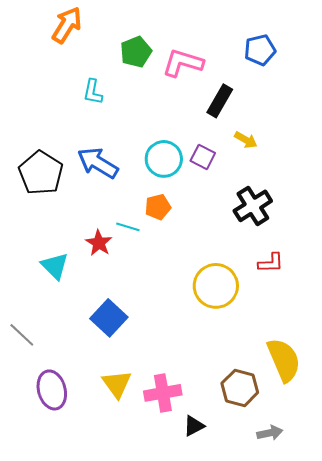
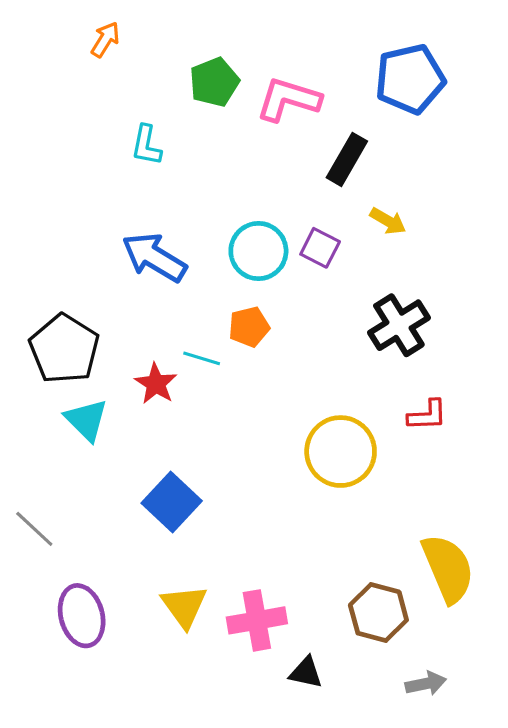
orange arrow: (67, 25) -> (105, 39), size x0.6
blue pentagon: (260, 50) -> (410, 79), size x1.4
black pentagon: (41, 173) -> (64, 349), moved
black triangle: (194, 426) -> (306, 673), turned 40

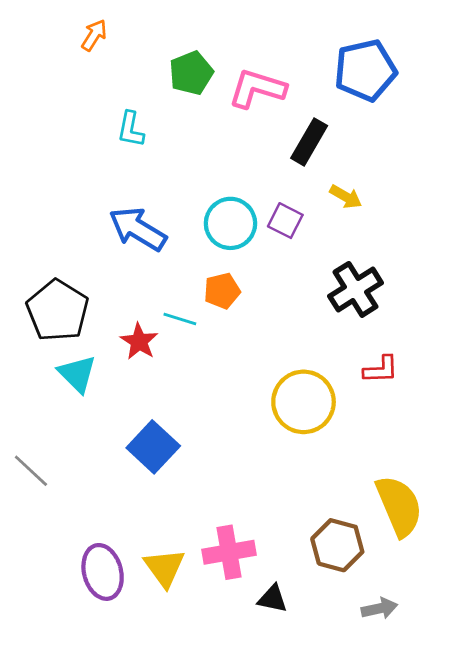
yellow triangle: (184, 606) -> (164, 568), moved
purple ellipse: (82, 616) -> (103, 572), moved

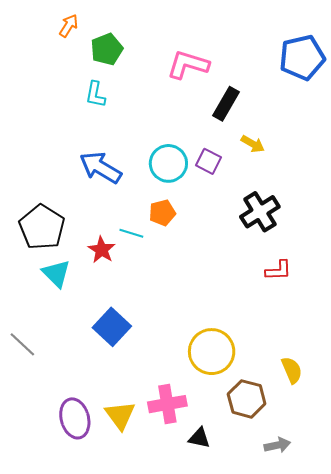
blue pentagon: (365, 70) -> (302, 57), moved
green pentagon: (191, 73) -> (107, 49), moved
yellow circle: (304, 402) -> (212, 352), moved
yellow semicircle: (399, 506) -> (292, 370), size x0.6

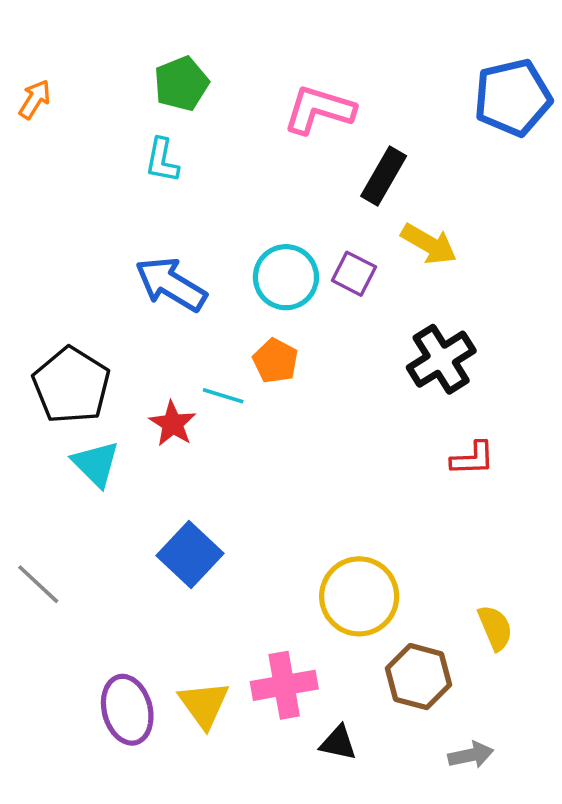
orange arrow: (69, 26) -> (35, 99), moved
yellow arrow: (253, 144) -> (429, 244), size x1.4
orange pentagon: (162, 213) -> (275, 361), turned -30

